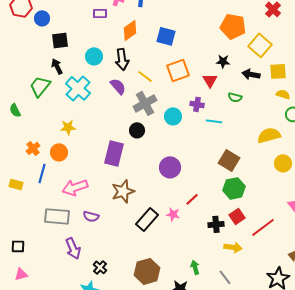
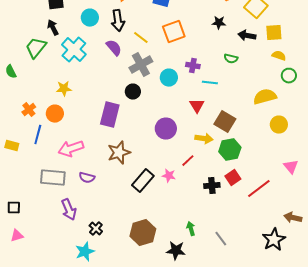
red triangle: (210, 80) -> (197, 106), moved
yellow arrow: (233, 247) -> (204, 139), moved

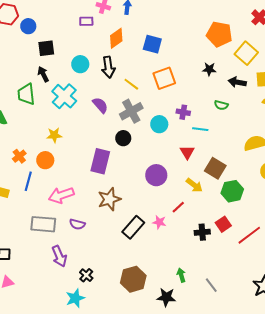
green trapezoid: (36, 48) -> (26, 94), turned -45
purple semicircle: (114, 48) -> (100, 105), moved
yellow arrow: (204, 139) -> (194, 185), turned 30
green hexagon: (230, 150) -> (232, 191), moved

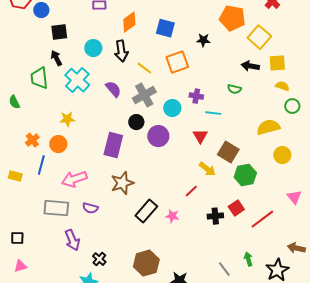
black star: (209, 69) -> (203, 40), moved
purple circle: (156, 175) -> (158, 136), moved
pink star: (159, 222) -> (172, 216), moved
green arrow: (181, 275) -> (248, 259), moved

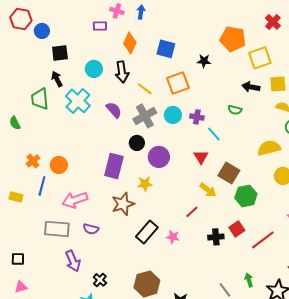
orange diamond: (129, 22) -> (130, 43), turned -30
yellow square: (259, 37) -> (260, 58), turned 30
cyan circle: (172, 108) -> (173, 115), moved
cyan line: (213, 113) -> (214, 134), turned 42
yellow star: (67, 119) -> (145, 184), moved

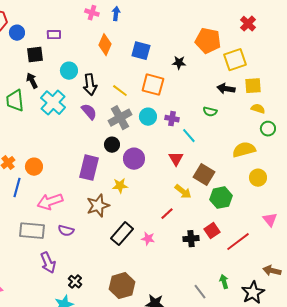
purple rectangle: (100, 26) -> (54, 35), moved
black arrow: (122, 72) -> (90, 85), moved
orange square: (178, 83) -> (153, 85), turned 35

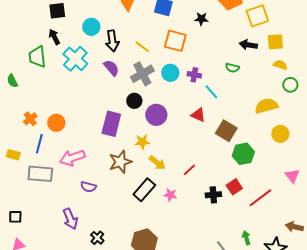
red triangle: (176, 159) -> (198, 115), turned -35
yellow arrow: (183, 192) -> (157, 163), moved
gray rectangle: (32, 231) -> (40, 174), moved

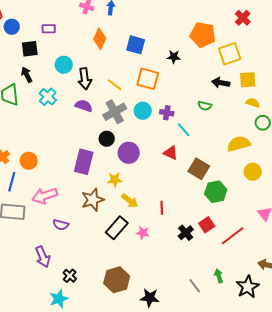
cyan cross: (75, 59) -> (48, 97), size x0.7
purple semicircle: (111, 68) -> (84, 106), turned -30
red line: (189, 170) -> (162, 208), turned -48
black cross: (213, 195) -> (186, 233), turned -35

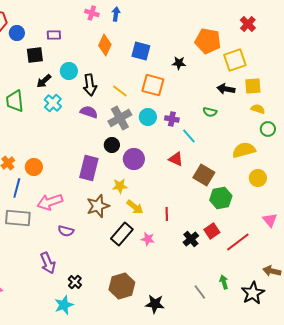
black arrow: (27, 75) -> (44, 81), moved, turned -105

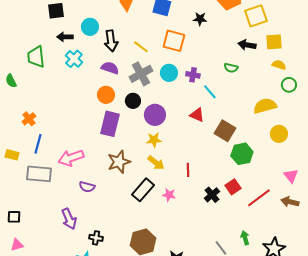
black arrow: (44, 81) -> (65, 37), turned 42
orange circle: (34, 167) -> (106, 95), moved
yellow star: (120, 186) -> (154, 140), moved
brown arrow: (272, 271) -> (290, 202), moved
black cross: (75, 282) -> (96, 238), turned -32

